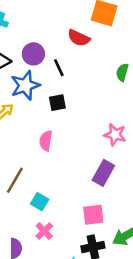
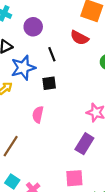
red semicircle: (79, 38) -> (79, 38), moved
purple circle: (33, 54) -> (33, 27), moved
cyan square: (40, 202) -> (12, 181), moved

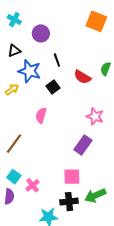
red semicircle: (79, 38) -> (82, 77), moved
blue star: (23, 68) -> (30, 71), turned 30
black square: (49, 83) -> (53, 87), turned -32

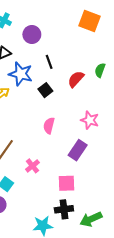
red semicircle: (82, 77) -> (76, 79), turned 102
pink semicircle: (41, 116) -> (49, 126), moved
pink cross: (33, 185) -> (32, 166), moved
green arrow: (95, 195) -> (91, 219), moved

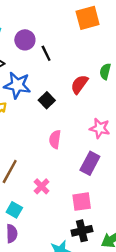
orange square: (89, 21) -> (88, 18), turned -30
black line: (49, 62) -> (46, 53), moved

